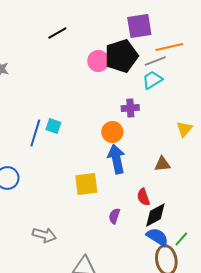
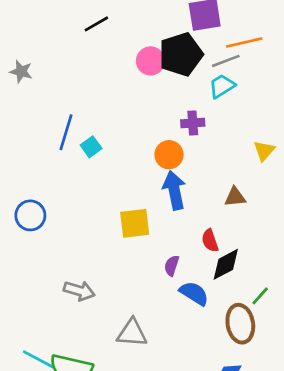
cyan square: (53, 126) -> (91, 147), turned 35
blue line: (35, 133) -> (66, 132), moved
blue semicircle: (157, 237) -> (194, 293), moved

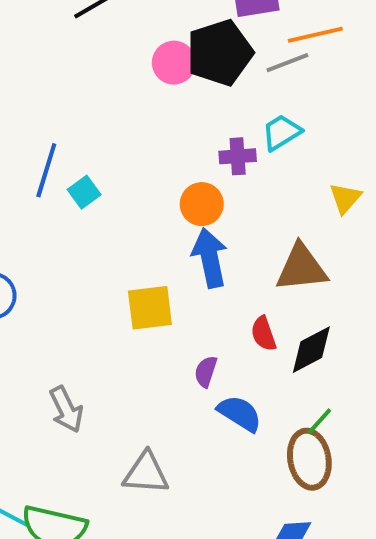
cyan trapezoid: (222, 86) -> (281, 132), moved
brown triangle: (235, 197) -> (301, 268), size x1.6
black diamond: (226, 264) -> (311, 350), moved
gray arrow: (79, 291) -> (66, 409), turned 48
green line: (260, 296) -> (319, 421), moved

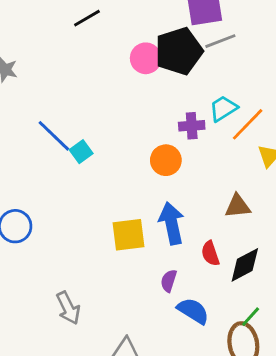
orange line: (315, 35) -> (248, 124), moved, turned -33
gray line: (287, 63) -> (220, 41), moved
blue line: (46, 170) -> (54, 136), turned -63
blue arrow: (210, 258) -> (172, 223), moved
brown triangle: (301, 268) -> (238, 206), size x0.7

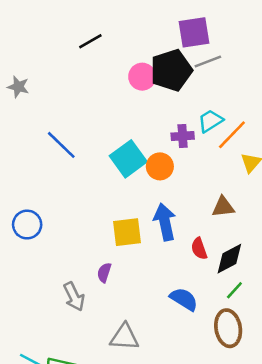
cyan square: (81, 152) -> (128, 159), moved, size x1.8
purple semicircle: (169, 281) -> (104, 273), moved
green line: (251, 317) -> (234, 290), moved

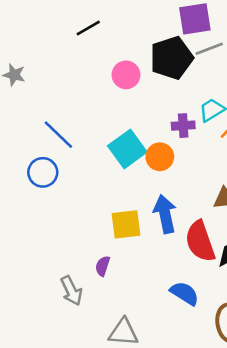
pink circle: (142, 77) -> (126, 75), moved
blue circle: (27, 225) -> (43, 172), moved
red semicircle: (199, 249) -> (200, 241), size x1.8

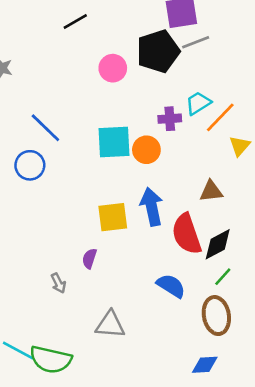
cyan square: (127, 149) -> (114, 142), turned 33
gray arrow: (71, 291) -> (58, 283), size x0.7

